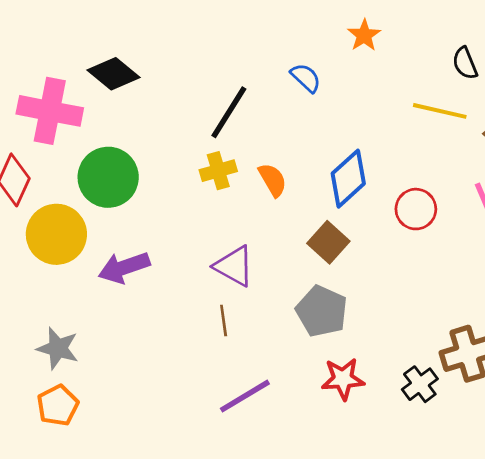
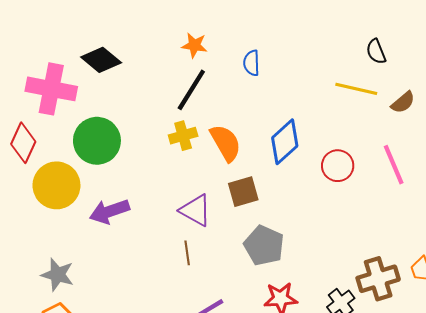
orange star: (364, 35) -> (194, 45), moved, turned -30
blue semicircle: (306, 78) -> (252, 63), turned -135
orange semicircle: (273, 180) -> (226, 143), size x1.4
brown square: (328, 242) -> (243, 192), moved, turned 32

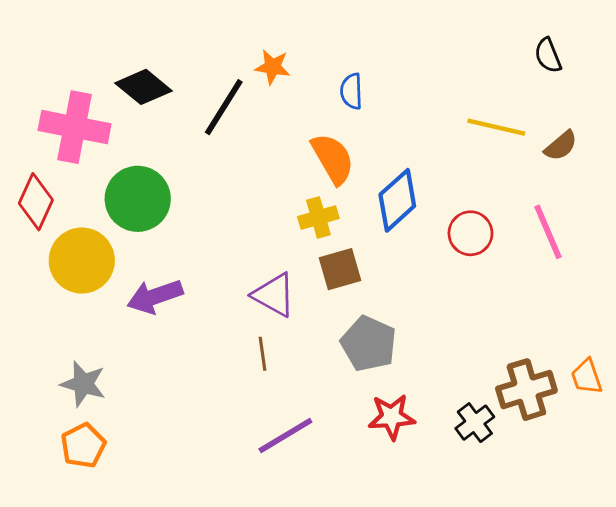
black semicircle: (376, 52) -> (548, 55), moved
black line: (191, 90) -> (224, 107), moved
yellow cross: (183, 136) -> (318, 217), moved
orange semicircle: (226, 143) -> (333, 159), moved

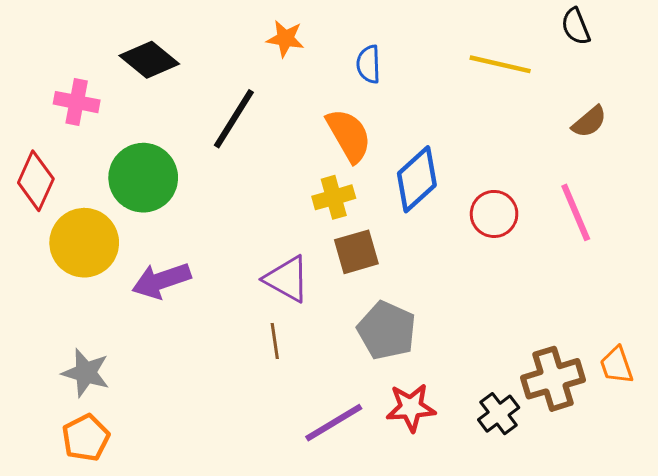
black line: (224, 107) -> (234, 119), moved
pink cross: (75, 127) -> (77, 102), size x0.6
yellow line: (496, 127) -> (500, 64), moved
purple line: (285, 436) -> (334, 423), moved

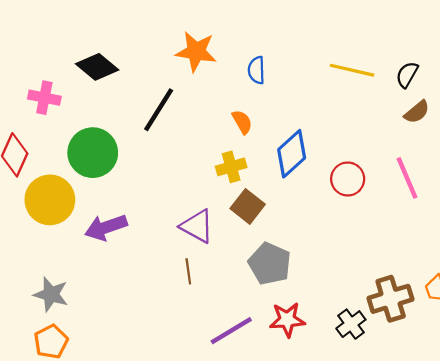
black semicircle: (576, 26) -> (407, 75), moved, turned 52
orange star: (285, 39) -> (196, 52), size x1.5
orange semicircle: (349, 135) -> (242, 122), size x0.6
brown square: (356, 252) -> (248, 206), turned -36

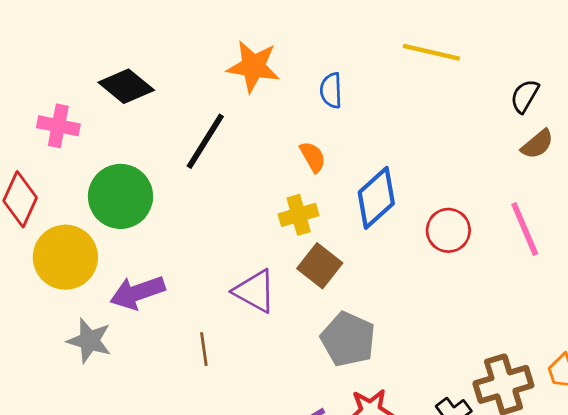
yellow line: (352, 70) -> (431, 52), moved
brown line: (188, 271) -> (204, 349), moved
gray star: (51, 294) -> (89, 341), moved

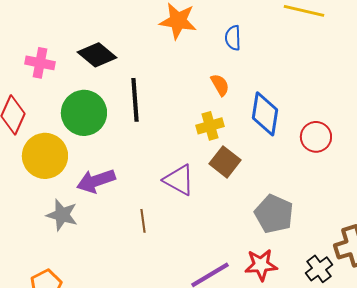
black diamond: (126, 86) -> (97, 55), moved
black line: (205, 141) -> (135, 100), moved, turned -36
blue diamond: (376, 198) -> (265, 114), turned -39
gray pentagon: (348, 339) -> (274, 214), moved

